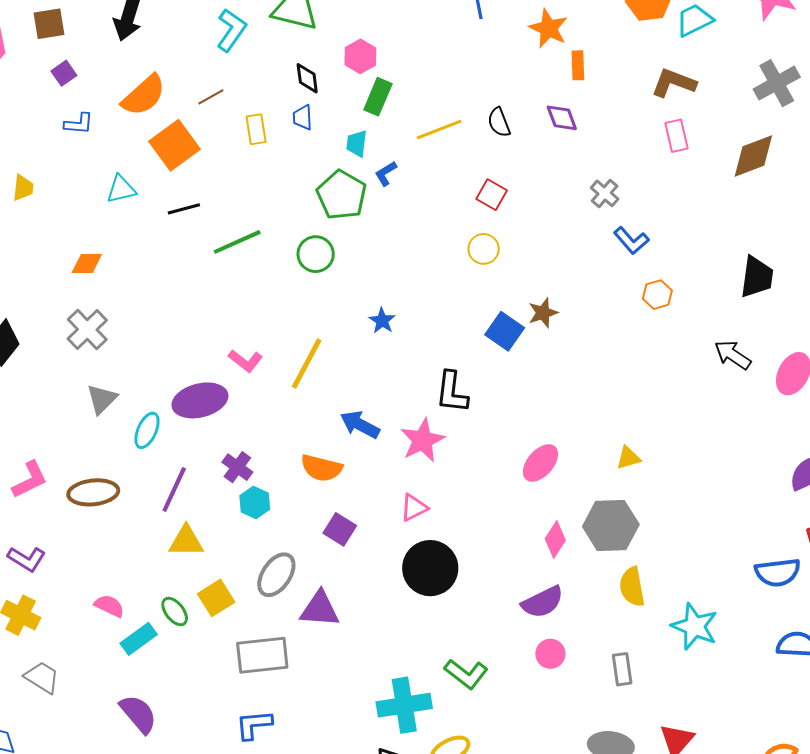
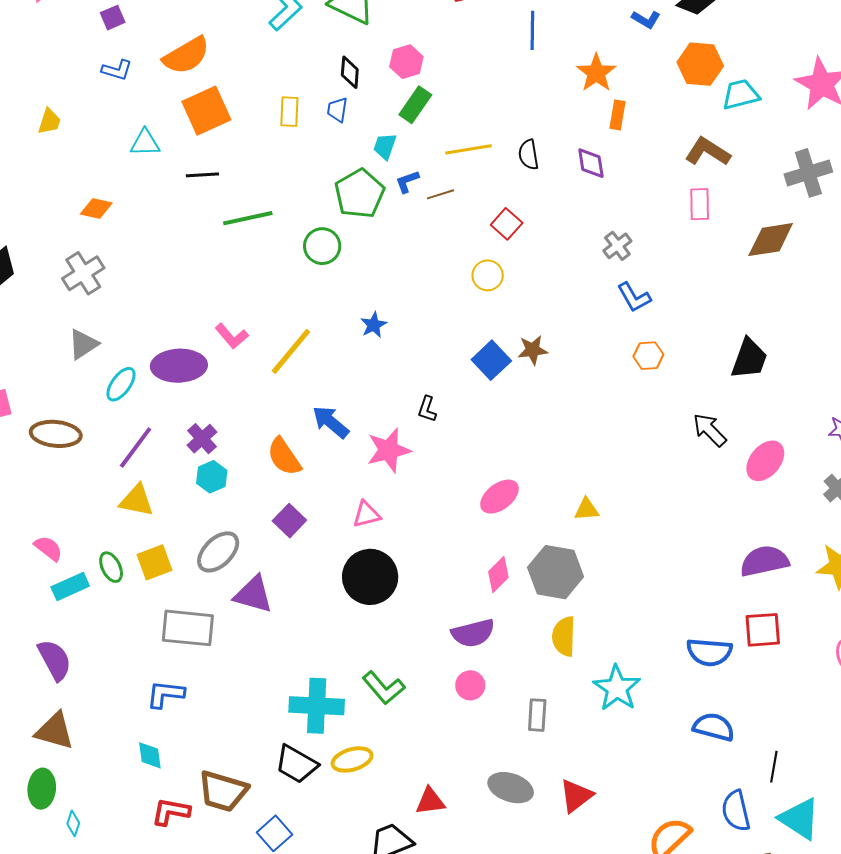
brown line: (211, 97) -> (441, 194), moved
black L-shape: (452, 392) -> (427, 409), size x0.6
orange semicircle: (321, 468) -> (284, 457), turned 30

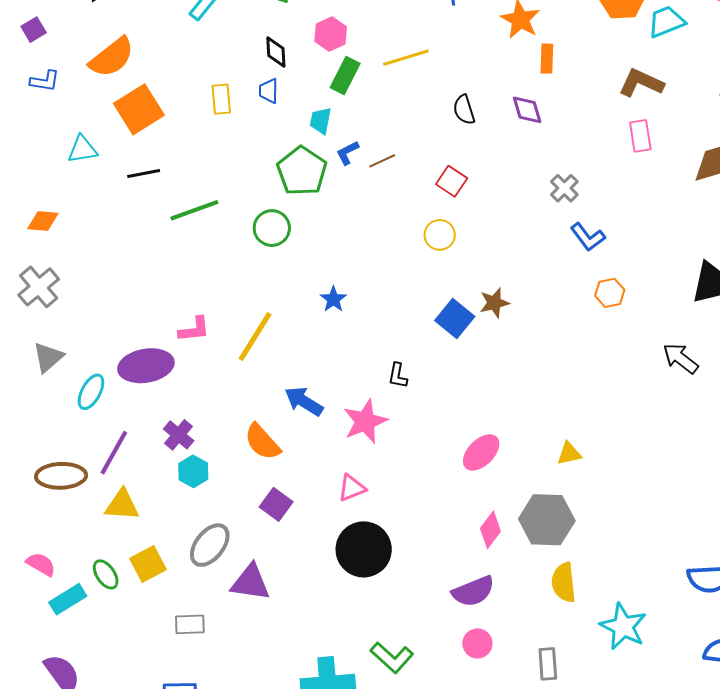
yellow line: (469, 149) -> (406, 58), moved
pink L-shape: (232, 336) -> (194, 329), turned -48
brown ellipse: (56, 434) -> (61, 476), moved
gray rectangle: (188, 628) -> (190, 624), size x0.6

